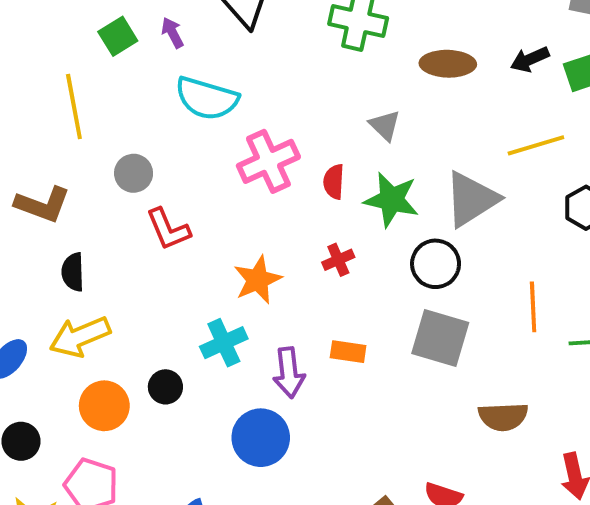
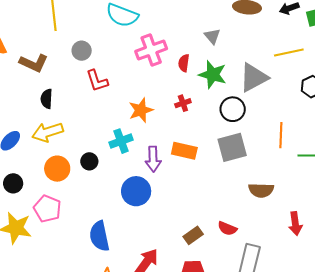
gray square: (440, 338) -> (232, 147), turned -36
orange rectangle: (348, 352) -> (184, 151), size x1.4

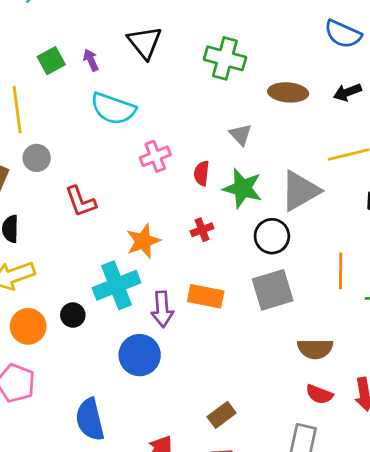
pink cross: (151, 50) -> (155, 156), size x0.7
gray circle: (82, 51) -> (37, 158), moved
cyan cross: (121, 141) -> (116, 285), size x1.4
red semicircle: (227, 228) -> (319, 394), moved

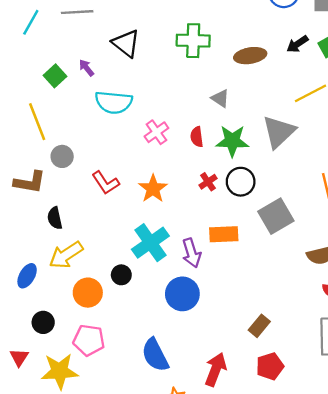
black circle: (272, 236) -> (241, 182), moved
orange star: (143, 241) -> (153, 189), moved

